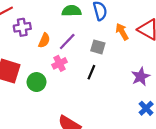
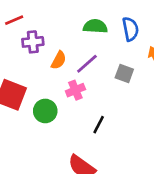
black line: (91, 72) -> (99, 125), moved

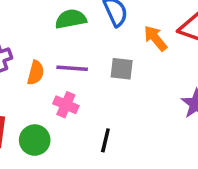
purple line: (87, 64) -> (72, 68), turned 60
pink cross: (75, 90) -> (66, 105), turned -30

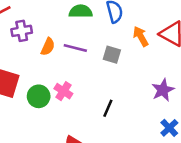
pink cross: (66, 105) -> (63, 91), moved
black line: (105, 140) -> (108, 108), moved

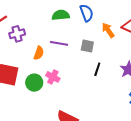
orange semicircle: (48, 47) -> (39, 53), moved
black line: (108, 108) -> (97, 69), moved

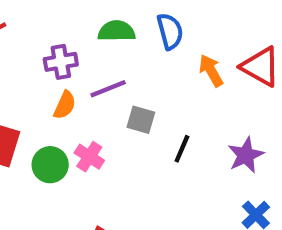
purple cross: (17, 34) -> (61, 62), moved
purple line: (59, 43) -> (108, 89), turned -36
gray square: (87, 46) -> (141, 120), moved

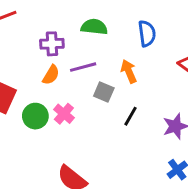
blue semicircle: (170, 31) -> (147, 33), moved
orange arrow: (211, 71) -> (129, 71), moved

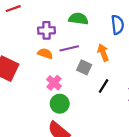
orange semicircle: (51, 75) -> (45, 54), turned -104
green circle: (35, 116) -> (60, 104), moved

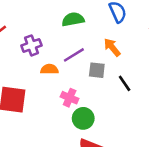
purple cross: (47, 30) -> (31, 45), moved
black line: (104, 86) -> (125, 83), turned -48

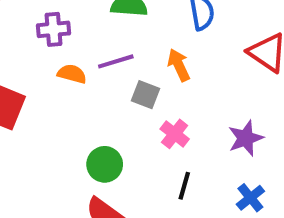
black line: (125, 83) -> (184, 186), moved, turned 36
pink cross: (70, 98) -> (175, 134), moved

